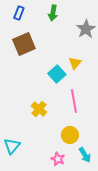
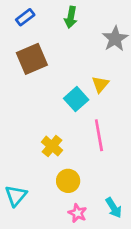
blue rectangle: (19, 13) -> (25, 17), turned 32
yellow circle: (70, 135) -> (68, 181), moved

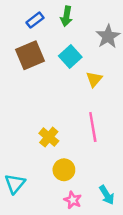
blue rectangle: (25, 17) -> (35, 20), moved
cyan square: (76, 99) -> (70, 57), moved

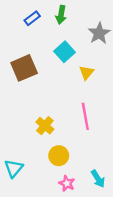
brown square: (30, 55) -> (24, 68), moved

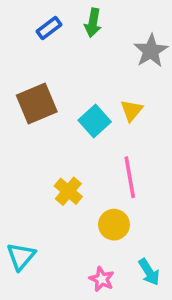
cyan square: (65, 52) -> (95, 121), moved
yellow circle: (59, 156) -> (114, 225), moved

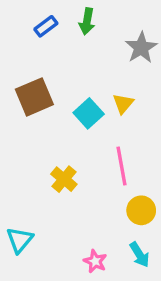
yellow circle: (114, 225) -> (141, 210), moved

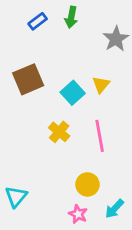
yellow cross: (64, 179) -> (59, 132), moved
yellow circle: (141, 210) -> (87, 184), moved
cyan arrow: (140, 255) -> (114, 209), turned 75

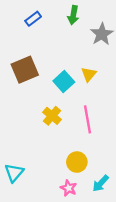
green arrow: (71, 17) -> (73, 15), moved

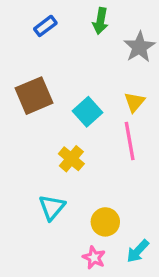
yellow triangle: (89, 74) -> (134, 102), moved
pink line: (88, 119) -> (130, 141), moved
cyan triangle: (14, 173) -> (52, 207), moved

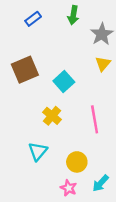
yellow triangle: (134, 102) -> (103, 64), moved
pink line: (130, 141) -> (95, 119), moved

